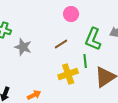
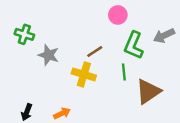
pink circle: (71, 14) -> (118, 15), moved
yellow cross: (68, 74) -> (84, 74), moved, turned 36

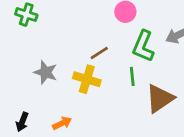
green cross: (24, 34) -> (26, 15), moved
gray star: (49, 55) -> (46, 72), moved

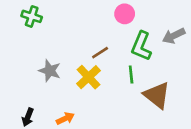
yellow cross: (87, 79) -> (88, 77), turned 30
brown triangle: (160, 98) -> (157, 95), turned -48

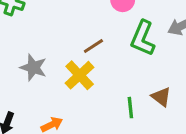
green line: (131, 75) -> (130, 108), moved
brown triangle: (157, 95) -> (161, 97), size x0.6

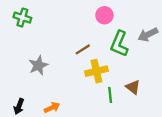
gray star: (33, 68) -> (38, 65), turned 30
yellow cross: (80, 75) -> (96, 71), moved, turned 30

